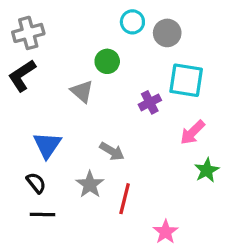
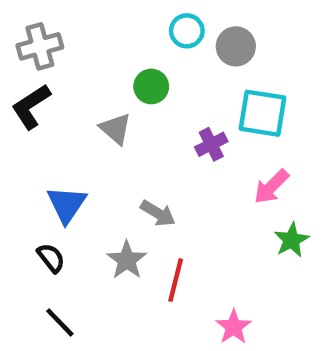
black line: (42, 214) -> (60, 322), moved, turned 45

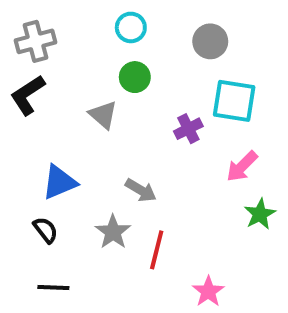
cyan circle: (187, 31) -> (131, 27), moved
blue triangle: (67, 204) -> (59, 182), turned 33
black line: (60, 322) -> (53, 288), turned -44

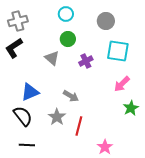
purple cross: (188, 129) -> (86, 61), moved
black semicircle: (45, 230) -> (23, 116), size x1.5

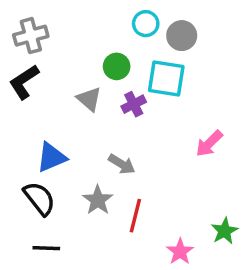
cyan circle: (66, 14) -> (146, 24), moved
cyan square: (118, 51) -> (166, 78), moved
purple cross: (86, 61) -> (134, 104), moved
green star: (131, 108) -> (225, 231), moved

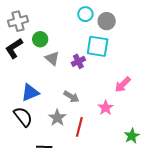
green circle: (117, 66) -> (40, 39), moved
black line: (46, 248) -> (44, 147), moved
pink star: (180, 252) -> (106, 108), moved

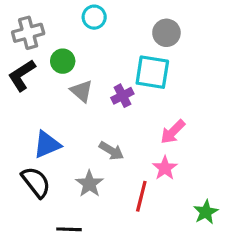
cyan circle: (85, 14) -> (94, 17), moved
pink arrow: (123, 85) -> (173, 132), moved
red line: (79, 127) -> (141, 196), moved

